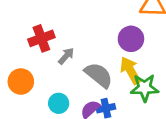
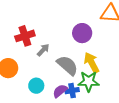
purple circle: (131, 39) -> (82, 33), moved
green star: (145, 88) -> (89, 81), moved

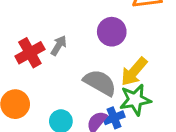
gray arrow: (43, 50) -> (59, 46), moved
yellow arrow: (92, 63) -> (134, 72), turned -100

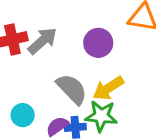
gray arrow: (59, 46) -> (43, 41), size x1.5

